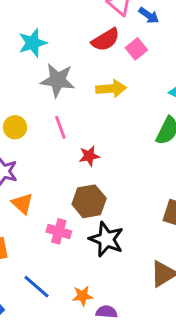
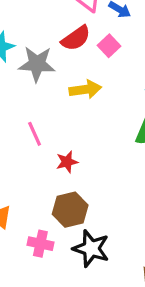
gray star: (58, 80) -> (37, 64), moved

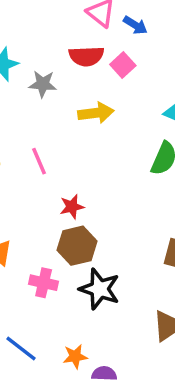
red semicircle: (76, 38) -> (86, 56), turned 32
gray star: (37, 64) -> (43, 84), size x0.7
red star: (67, 162) -> (72, 207), moved

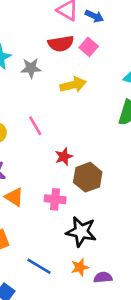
brown hexagon: (77, 246) -> (88, 177), moved
pink cross: (44, 283) -> (55, 199), moved
black star: (100, 289) -> (81, 232), moved

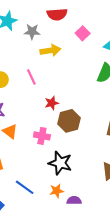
pink square: (89, 47) -> (83, 33), moved
yellow arrow: (73, 85) -> (50, 50), moved

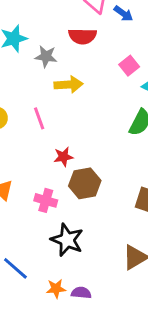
pink square: (83, 33) -> (129, 66), moved
orange star: (57, 191) -> (56, 289), moved

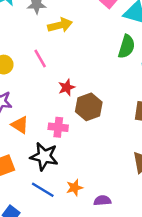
black star: (67, 240) -> (44, 156), moved
orange star: (56, 289) -> (74, 188), moved

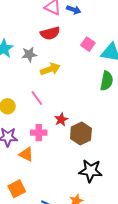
pink cross: (58, 127) -> (39, 133), moved
black star: (44, 156) -> (91, 171), moved

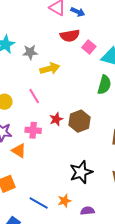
red semicircle: (50, 33) -> (70, 36), moved
brown hexagon: (81, 133) -> (79, 121), moved
black star: (91, 171) -> (81, 172), turned -30

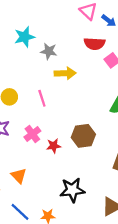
red star: (56, 119) -> (54, 146), moved
pink cross: (33, 130) -> (32, 134), turned 35
orange triangle: (19, 151) -> (19, 176), moved

